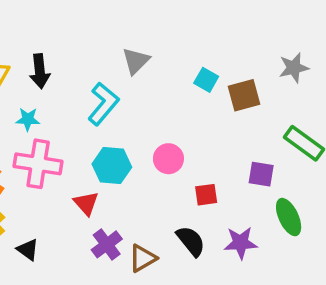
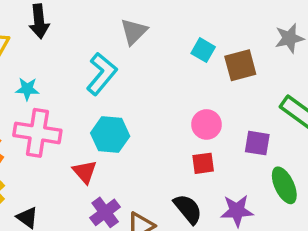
black arrow: (40, 71) -> (39, 21), moved
pink circle: (168, 159) -> (207, 124), moved

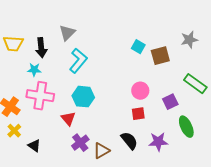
black arrow: (39, 21) -> (41, 48), moved
gray triangle: (134, 31) -> (67, 33), moved
purple square: (257, 143) -> (170, 102), turned -35

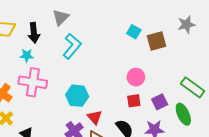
green rectangle: (195, 84) -> (193, 87), moved
cyan hexagon: (83, 97) -> (77, 96), moved
purple square: (170, 102) -> (160, 102), moved
red triangle: (68, 119) -> (95, 117), moved

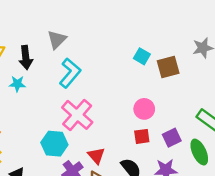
pink cross: (33, 82) -> (77, 115), moved, turned 32
cyan hexagon: (77, 96) -> (54, 144), moved

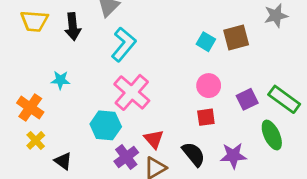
cyan square: (142, 56) -> (206, 42), moved
cyan star: (17, 84) -> (60, 80), moved
purple square: (172, 138) -> (247, 99), moved

